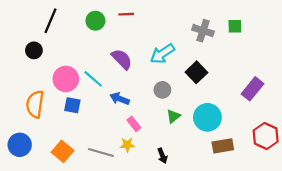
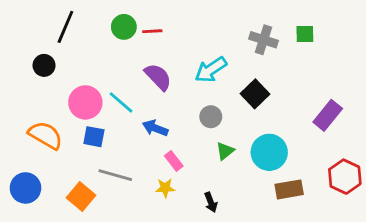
red line: (126, 14) -> (152, 31), moved
orange semicircle: (35, 104) -> (45, 135), turned 112
gray line: (101, 152) -> (115, 175), moved

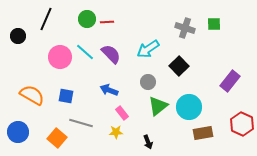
black circle: (44, 65) -> (18, 36), moved
pink circle: (85, 102) -> (60, 57), moved
cyan line: (121, 102) -> (85, 52), moved
green triangle: (225, 151) -> (158, 106), size x1.5

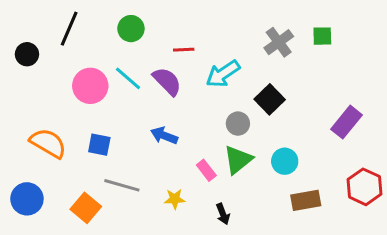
red line: (107, 22) -> (184, 50), moved
gray cross: (185, 28) -> (279, 42), turned 36
gray circle: (148, 82) -> (238, 124), moved
cyan circle: (189, 107) -> (285, 161), size x0.7
pink rectangle: (122, 113) -> (206, 170), moved

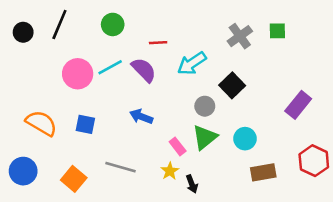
black circle: (27, 54) -> (23, 32), moved
cyan line: (128, 78) -> (110, 67), turned -70
gray line: (122, 185) -> (120, 167), moved
yellow star: (175, 199) -> (170, 171), moved, turned -30

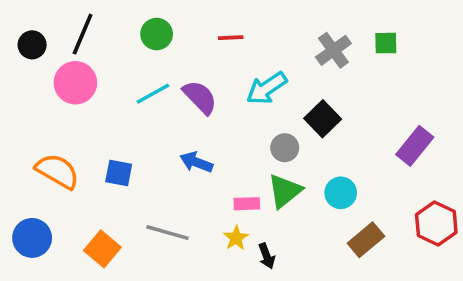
red line: (158, 43) -> (231, 38), moved
pink circle: (78, 74) -> (75, 83), moved
pink rectangle: (178, 146) -> (247, 204), turned -54
brown rectangle: (263, 172) -> (366, 240), turned -30

